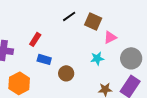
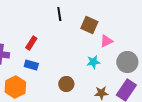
black line: (69, 16) -> (59, 14), moved, turned -64
blue rectangle: (44, 59) -> (31, 65), moved
brown circle: (66, 73) -> (66, 84), moved

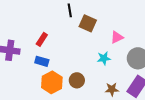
brown square: (89, 25) -> (88, 23), moved
orange hexagon: (15, 87) -> (52, 82), moved

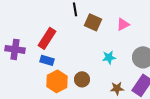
pink triangle: (117, 37) -> (123, 24), moved
red rectangle: (42, 39) -> (47, 38), size x1.5

